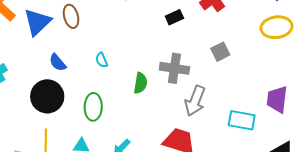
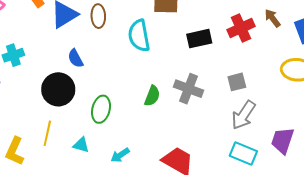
black rectangle: (174, 17) -> (199, 39), size x1.4
cyan semicircle: (102, 60) -> (139, 36), moved, size x2.0
gray arrow: (195, 101) -> (243, 115), moved

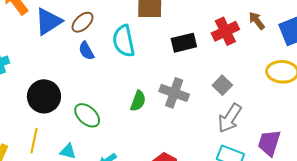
brown ellipse: (98, 16) -> (82, 22), turned 50
blue semicircle: (75, 58) -> (86, 51), moved
gray square: (237, 82) -> (222, 85), turned -30
green ellipse: (101, 109) -> (87, 115), turned -60

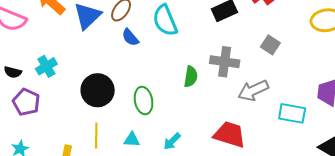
green ellipse: (87, 115) -> (144, 101), turned 48
gray arrow: (230, 118) -> (253, 91), moved, turned 44

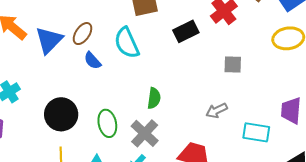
gray square: (270, 45) -> (233, 65), turned -30
gray cross: (225, 62) -> (145, 133), moved, turned 36
gray arrow: (253, 91) -> (217, 111), size x0.7

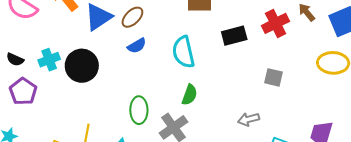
cyan semicircle: (127, 43) -> (183, 52), moved
blue semicircle: (92, 61) -> (137, 46), turned -90
black circle: (61, 114) -> (82, 66), moved

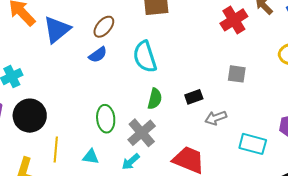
brown ellipse: (132, 17) -> (104, 27), moved
black rectangle: (234, 36) -> (194, 97), moved, size x0.7
black circle: (82, 66) -> (30, 116), moved

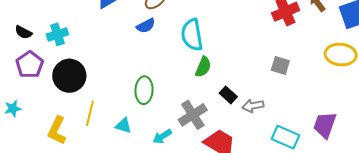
black rectangle: (194, 97) -> (228, 95), moved, turned 54
green semicircle: (155, 99) -> (203, 67), moved
gray cross: (142, 133) -> (193, 115), moved

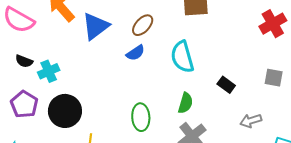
black semicircle: (23, 32) -> (24, 61), moved
green semicircle: (203, 67) -> (185, 103), moved
black rectangle: (228, 95) -> (226, 85), moved

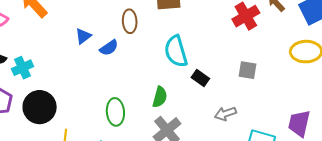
brown ellipse: (143, 25) -> (130, 21), moved, turned -45
blue triangle: (96, 26) -> (83, 36), moved, size x0.6
cyan semicircle: (182, 57) -> (176, 51), moved

